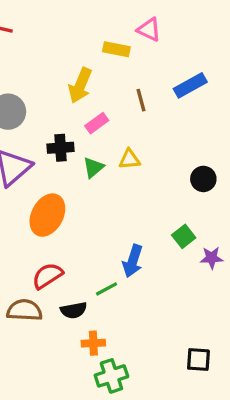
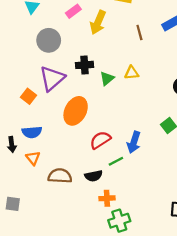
pink rectangle: (97, 123) -> (73, 11), moved
red semicircle: (47, 276) -> (100, 140), moved

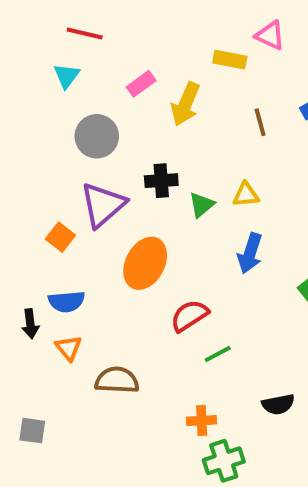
blue arrow: (134, 142) -> (250, 253), moved
black semicircle: (93, 176) -> (278, 404), moved

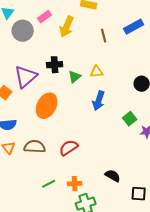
gray circle: (97, 136) -> (23, 31), moved
red semicircle: (189, 316) -> (69, 148), moved
green line: (218, 354) -> (49, 184), moved
brown semicircle: (117, 380) -> (35, 147), moved
black semicircle: (278, 404) -> (113, 176), turned -140

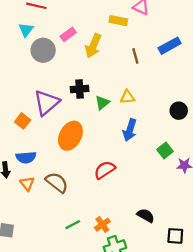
brown semicircle: (35, 147) -> (57, 182), turned 35
red semicircle: (69, 148) -> (105, 170), moved
orange cross: (75, 184) -> (102, 225), turned -32

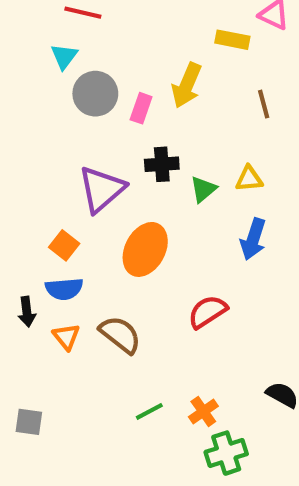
pink rectangle: (68, 34) -> (141, 108), moved, turned -35
orange square: (23, 121) -> (64, 245), moved

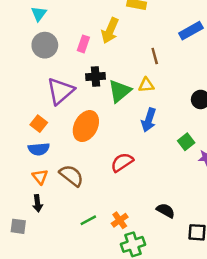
gray circle: (95, 94) -> (45, 45), moved
brown line: (264, 104) -> (155, 56), moved
green triangle: (203, 189) -> (120, 91), size x1.5
black arrow: (27, 312) -> (38, 203), moved

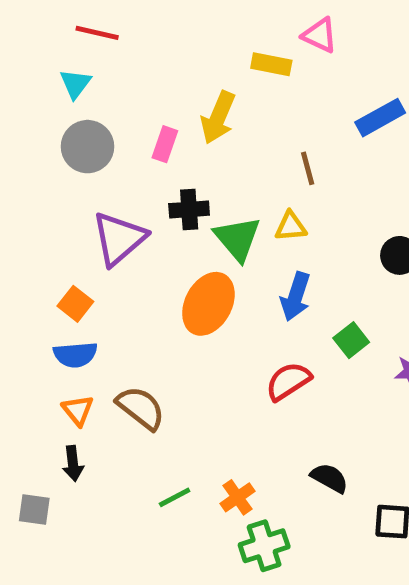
green triangle: (120, 91) -> (237, 239), turned -30
orange ellipse: (86, 126) -> (208, 304), moved
green square: (186, 142) -> (351, 340), moved
red semicircle: (122, 162) -> (288, 381), moved

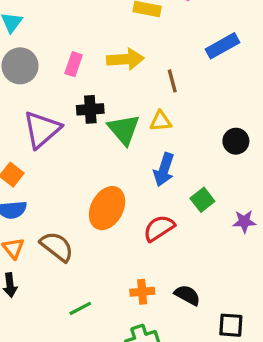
yellow arrow: (218, 118) -> (125, 59), moved, turned -117
orange ellipse: (208, 304) -> (107, 208), moved
orange cross: (237, 497) -> (142, 292), moved, turned 30

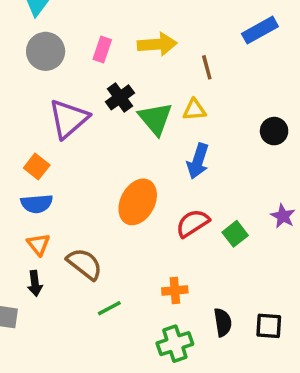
black cross: (90, 109) -> (120, 97), turned -32
green square: (202, 200) -> (235, 234), moved
purple star: (244, 221) -> (283, 216), turned 30
brown semicircle: (57, 247) -> (85, 264), moved
black semicircle: (187, 295) -> (223, 322), moved, turned 52

